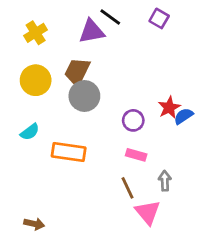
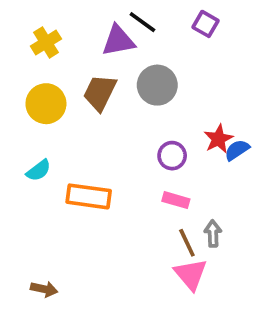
gray circle: (84, 96) -> (157, 85), moved
brown line: (128, 188) -> (187, 243), moved

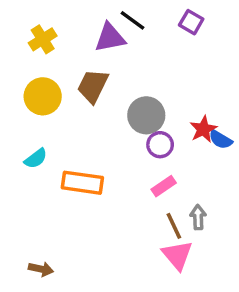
gray circle: (157, 85) -> (146, 115), moved
blue semicircle: (237, 150) -> (221, 140), turned -115
pink rectangle: (176, 200) -> (164, 186), turned -50

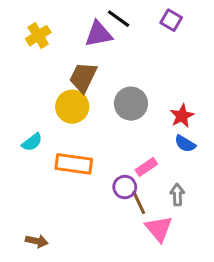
yellow circle: (43, 96) -> (72, 107), moved
blue semicircle: (221, 140) -> (185, 144), moved
purple circle: (160, 145) -> (125, 187), moved
brown line: (174, 226) -> (139, 202), moved

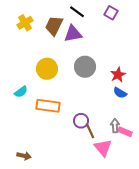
purple triangle: (98, 34) -> (73, 34), moved
brown trapezoid: (83, 77) -> (54, 26), moved
pink rectangle: (146, 167) -> (125, 132), moved, turned 56

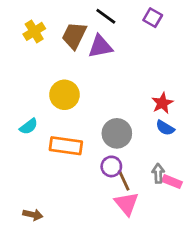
gray circle: (85, 67) -> (117, 133), moved
pink triangle: (103, 148) -> (127, 204), moved

